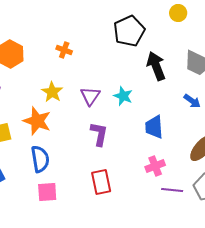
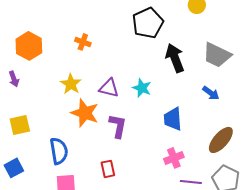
purple triangle: (90, 96) -> (109, 88), turned -50
orange star: (37, 121) -> (85, 113), moved
red rectangle: (101, 182) -> (108, 169), moved, size x0.7

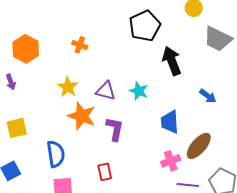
gray trapezoid: (217, 55) -> (218, 39), moved
brown ellipse: (221, 140) -> (199, 146), moved

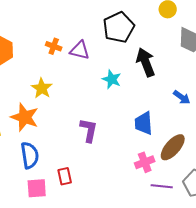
purple triangle: (106, 91) -> (80, 50), moved
cyan star: (139, 91) -> (112, 79), moved
orange star: (82, 116) -> (25, 117), moved
red rectangle: (105, 172) -> (65, 176), moved

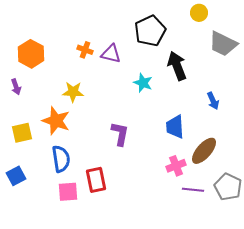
yellow star: (42, 88) -> (73, 92), turned -30
blue arrow: (182, 97) -> (213, 101), turned 30
red rectangle: (65, 176) -> (96, 180), size x1.4

